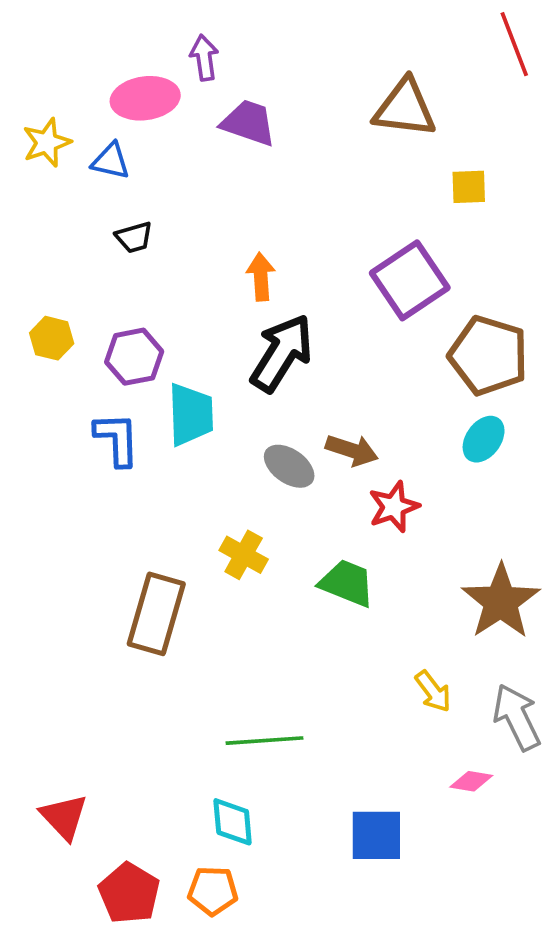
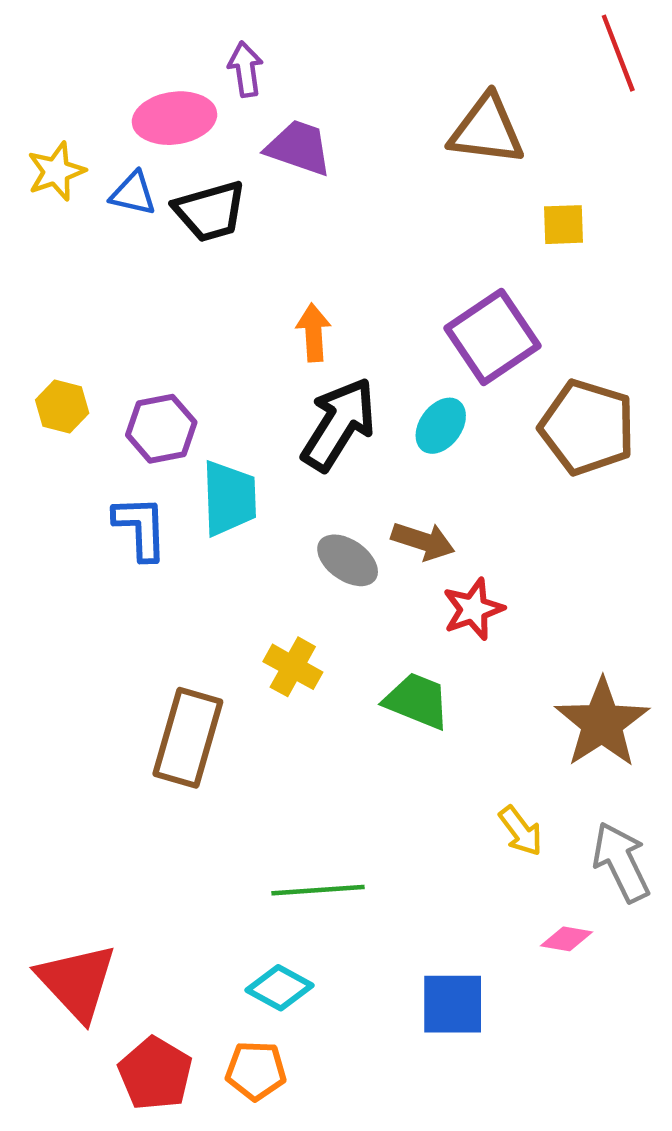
black trapezoid: (134, 237) -> (210, 211), moved, size x1.6
cyan ellipse: (484, 439) -> (441, 426), moved
red triangle: (64, 817) -> (77, 982), size x1.4
cyan diamond: (233, 822) -> (280, 988), turned -56

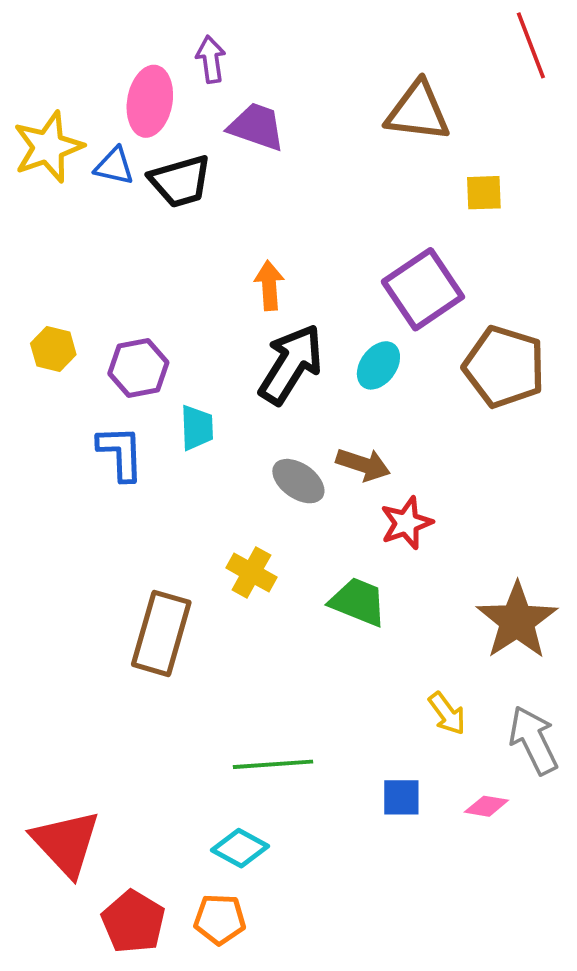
pink ellipse: (175, 118) -> (150, 101), turned -72
yellow star: (56, 171) -> (48, 147), size x1.4
cyan trapezoid: (229, 498) -> (197, 428), size x0.7
blue square: (453, 1004) -> (401, 797), moved, size x0.7

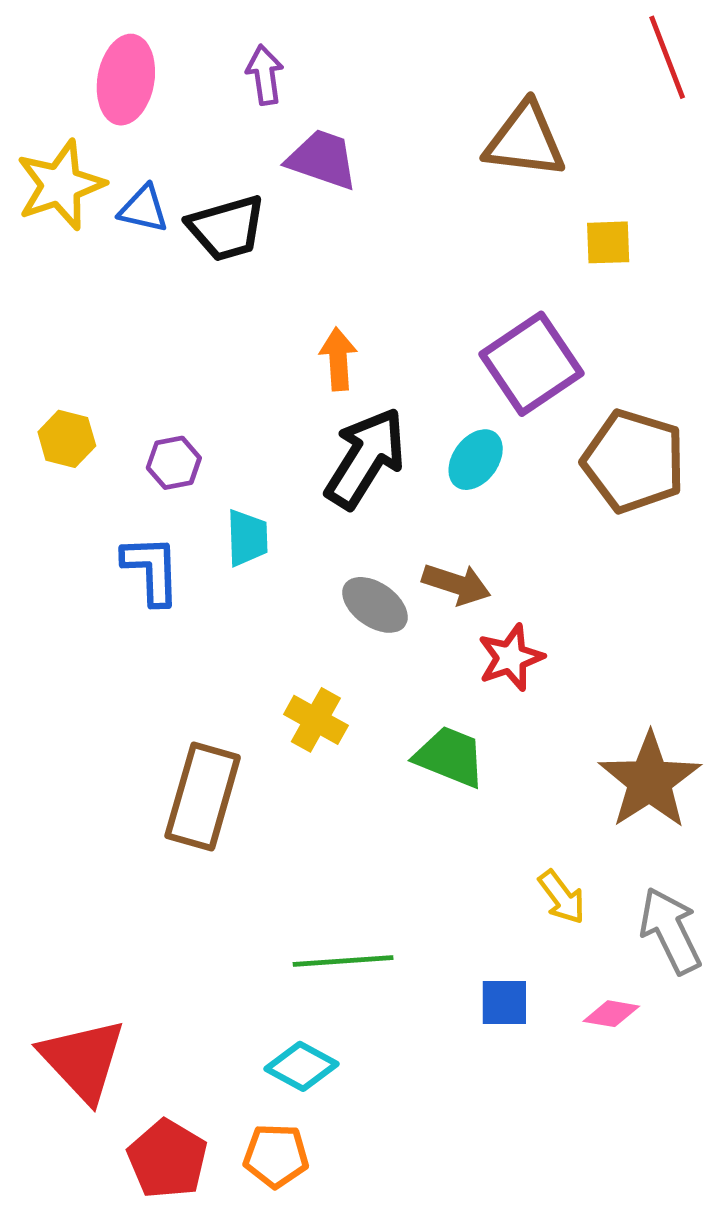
pink ellipse: (150, 101) -> (126, 80), moved
purple hexagon: (138, 368) -> (174, 463), size x0.7

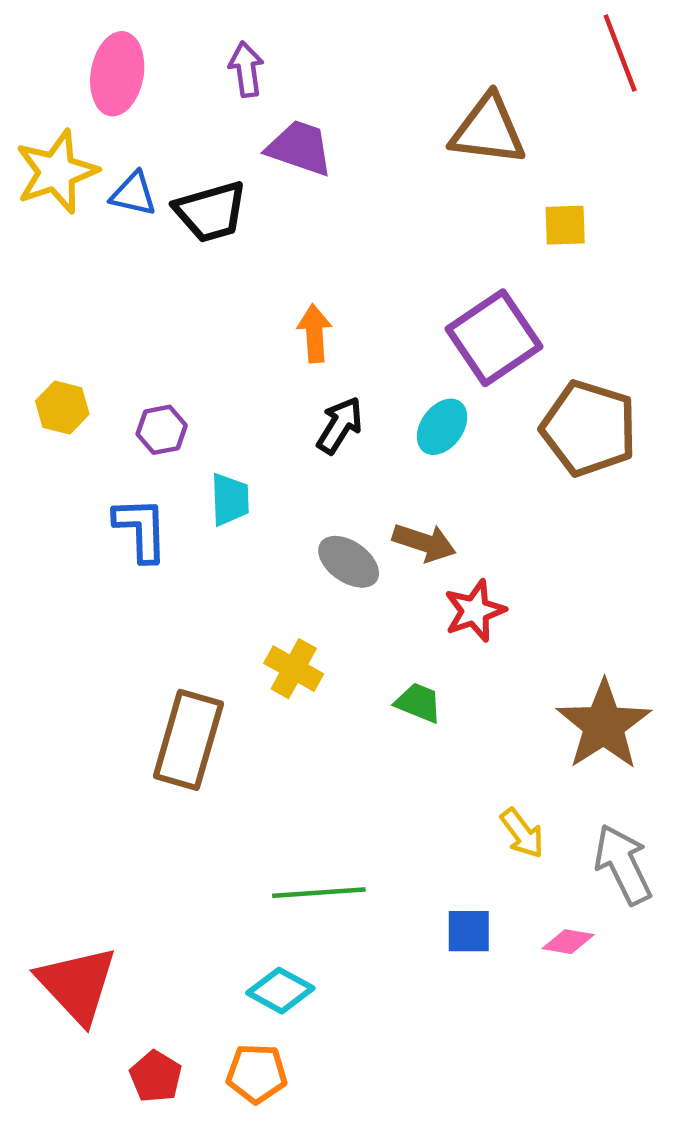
black arrow: (365, 458) -> (340, 425), size x0.6
green trapezoid: (450, 757) -> (418, 703), size x0.7
red pentagon: (167, 1159) -> (156, 1077), size x0.7

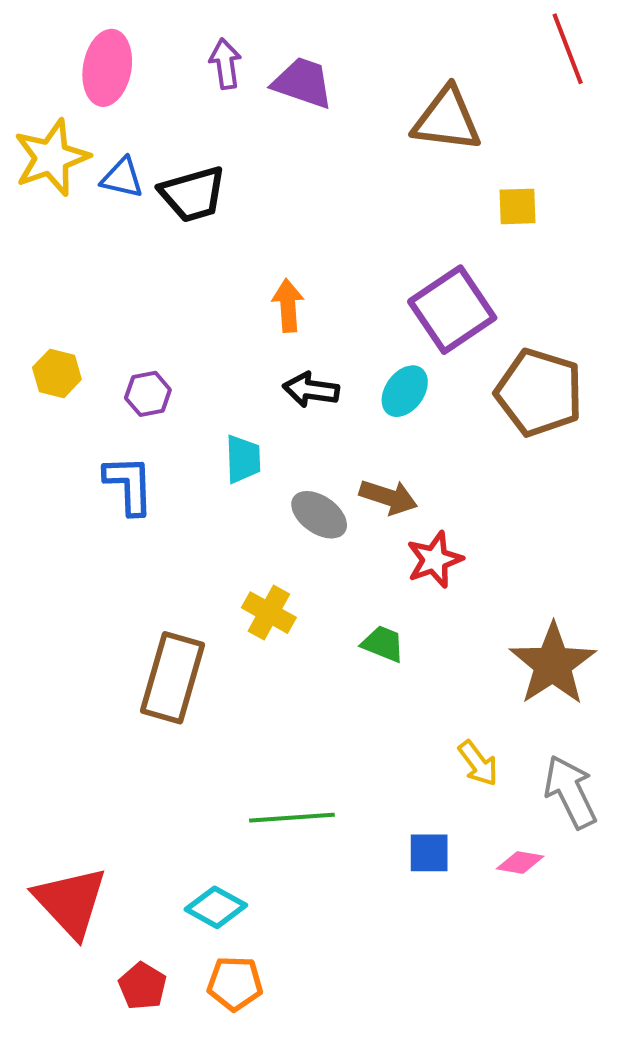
purple trapezoid: (300, 148) -> (303, 83), moved
black arrow: (340, 425) -> (311, 390), turned -114
cyan trapezoid: (230, 500) -> (243, 459), moved
cyan diamond: (280, 991) -> (216, 907), moved

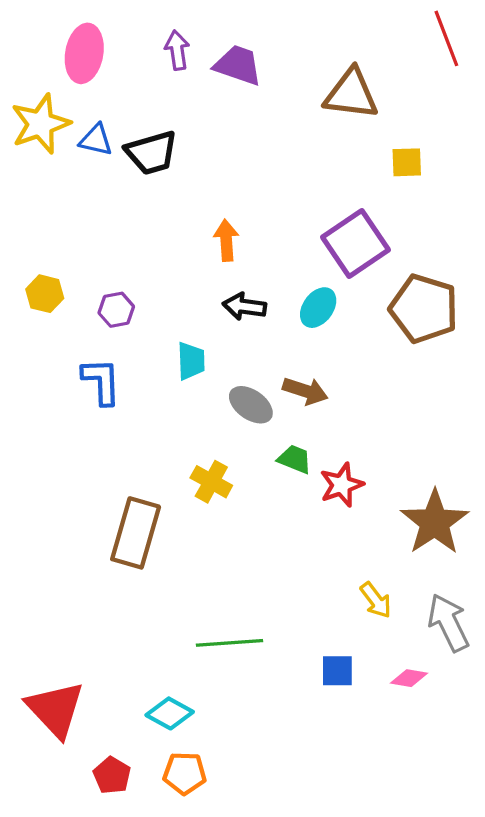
red star: (435, 560) -> (342, 485), moved
green trapezoid: (383, 644) -> (295, 459), moved

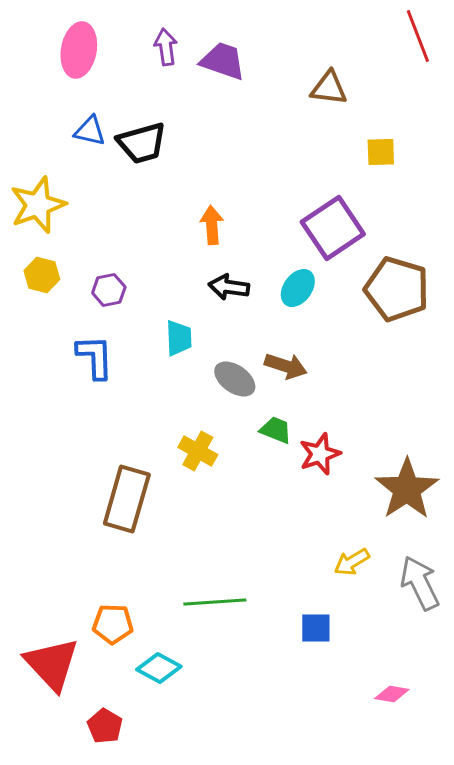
brown triangle: (351, 94) -> (329, 88), size x0.7
yellow star: (40, 124) -> (38, 205), moved
yellow arrow: (376, 600) -> (352, 562), turned 96
pink diamond: (409, 678) -> (392, 694), moved
orange pentagon: (185, 773) -> (113, 624), moved

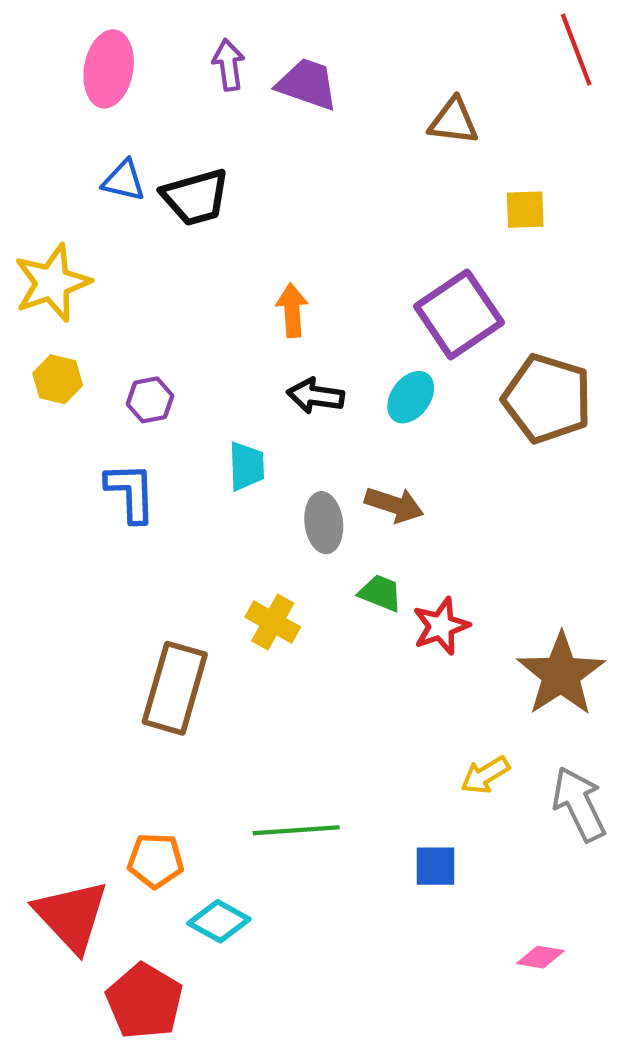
gray ellipse: (235, 379) -> (324, 523), turned 48
red pentagon: (105, 726) -> (144, 1001), size x1.6

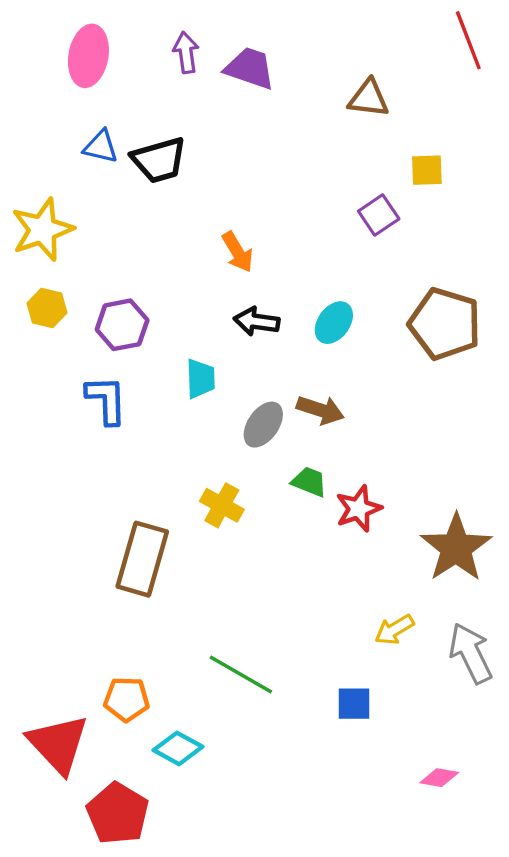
orange arrow: (292, 310) -> (237, 252), turned 153
purple square: (459, 314) -> (379, 215), moved, size x0.6
purple hexagon: (150, 400) -> (122, 325), size x1.4
gray ellipse: (324, 523) -> (263, 425), turned 42
green line: (296, 830) -> (241, 674), turned 34

